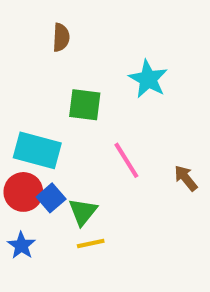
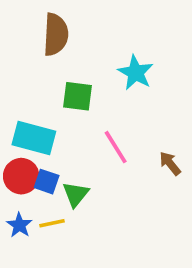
brown semicircle: (61, 37) -> (56, 35), size x1.6
blue square: (51, 198) -> (47, 182), turned -30
yellow line: (91, 243) -> (52, 223), moved

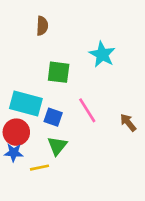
brown semicircle: (56, 35) -> (42, 26), size x0.6
blue square: (47, 182) -> (53, 117), moved
blue star: (19, 225) -> (14, 153), moved, turned -30

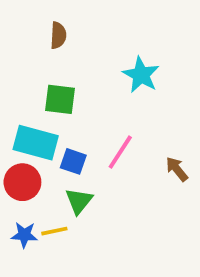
green square: (59, 72) -> (60, 99), moved
pink line: (87, 110) -> (120, 152), turned 65
blue star: (14, 153) -> (24, 235), moved

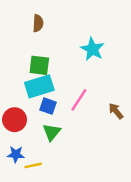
cyan rectangle: (36, 143) -> (39, 86), moved, turned -32
yellow line: (54, 231) -> (33, 165), moved

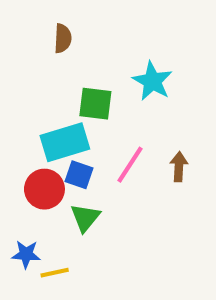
green square: (39, 65) -> (95, 104), moved
brown arrow: (116, 111) -> (179, 167), moved, turned 42
red circle: (15, 120) -> (44, 189), moved

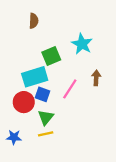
green square: (95, 104) -> (51, 56), turned -30
brown arrow: (179, 167) -> (96, 78), moved
yellow line: (55, 273) -> (46, 134), moved

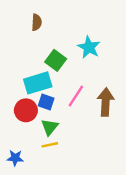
green square: (51, 56) -> (56, 60), turned -30
brown arrow: (96, 78) -> (106, 102), moved, size x1.6
blue star: (14, 137) -> (15, 158), moved

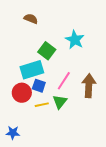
brown semicircle: (37, 22) -> (31, 19), turned -72
green triangle: (50, 127) -> (60, 102), moved
yellow line: (50, 145) -> (42, 105), moved

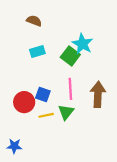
green square: (47, 51) -> (70, 56), moved
cyan rectangle: (32, 70) -> (37, 52), moved, size x0.6
pink line: (64, 81) -> (70, 89), turned -36

